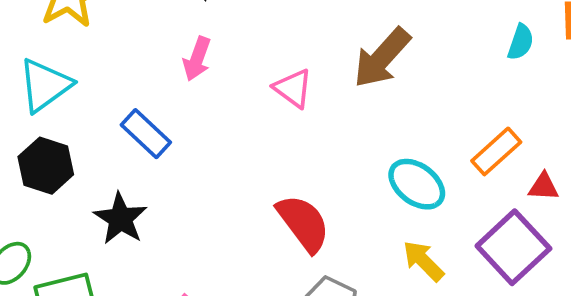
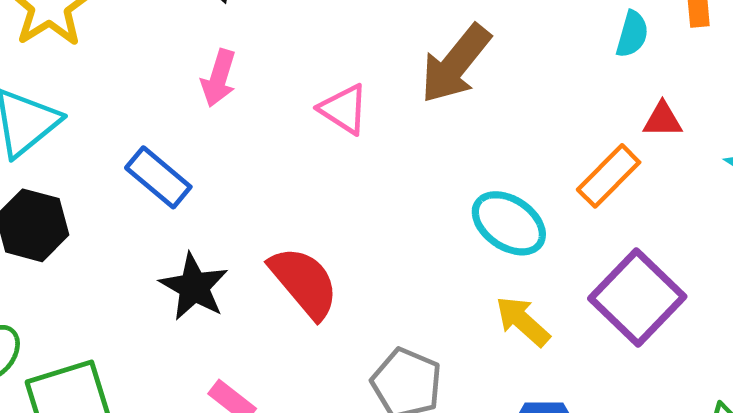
red triangle: (544, 187) -> (663, 120), moved
black star: (121, 219) -> (194, 287), moved
red semicircle: (303, 223) -> (304, 282), moved

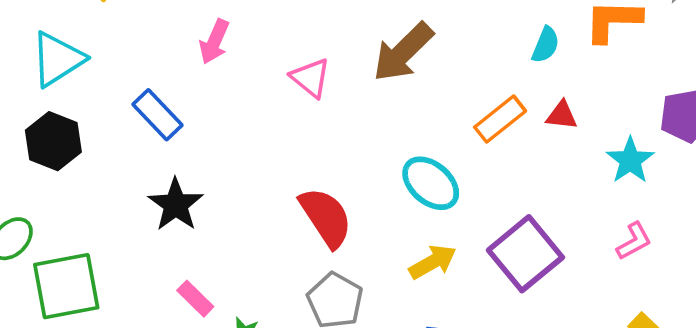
orange rectangle: (609, 176) -> (500, 119), moved
red semicircle: (304, 282) -> (326, 217), moved
yellow arrow: (523, 321) -> (433, 262), turned 102

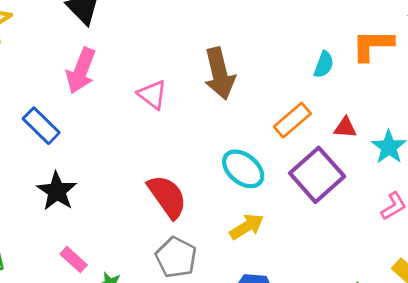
pink arrow: (214, 42) -> (81, 71), size x1.4
brown arrow: (403, 52) -> (220, 74), turned -57
red triangle: (562, 115) -> (345, 127), moved
purple square: (525, 254) -> (317, 175), moved

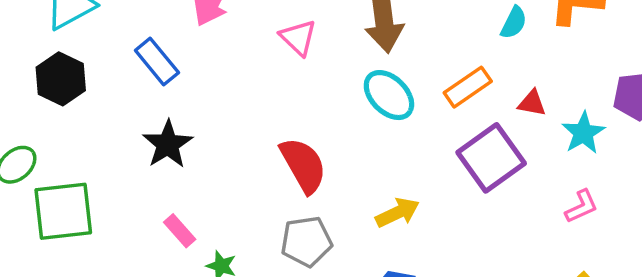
cyan ellipse: (243, 169) -> (389, 95), moved
gray pentagon: (176, 257) -> (306, 241), turned 30

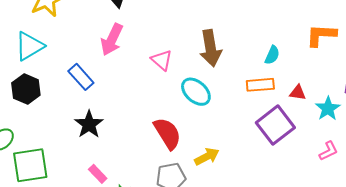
cyan semicircle: (514, 23) -> (272, 55), moved
orange rectangle: (468, 87) -> (260, 85), turned 32
cyan ellipse: (389, 95) -> (196, 92), moved
yellow arrow: (397, 213) -> (207, 157), moved

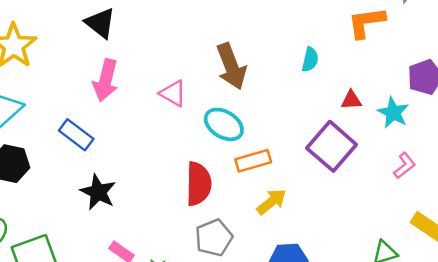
orange rectangle: (260, 85) -> (253, 161), moved
red semicircle: (167, 133) -> (199, 184), turned 44
yellow arrow: (207, 157) -> (271, 202), moved

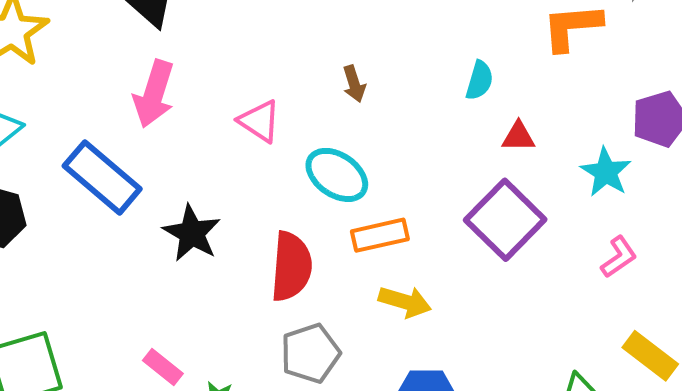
brown arrow: (231, 66) -> (354, 84), size x0.5
red triangle: (351, 100) -> (518, 137), moved
blue rectangle: (76, 135) -> (102, 177), size x1.4
black star: (98, 192) -> (192, 233), moved
yellow arrow: (271, 202) -> (405, 302), turned 52

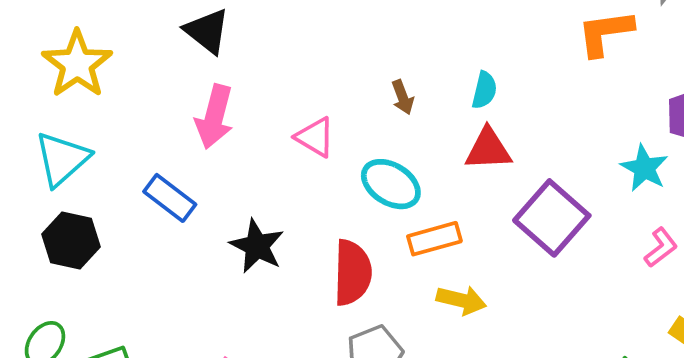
cyan semicircle: (479, 80) -> (484, 90), moved
red triangle: (518, 137) -> (488, 149), moved, size x1.5
blue rectangle: (102, 177) -> (170, 198), size x0.7

